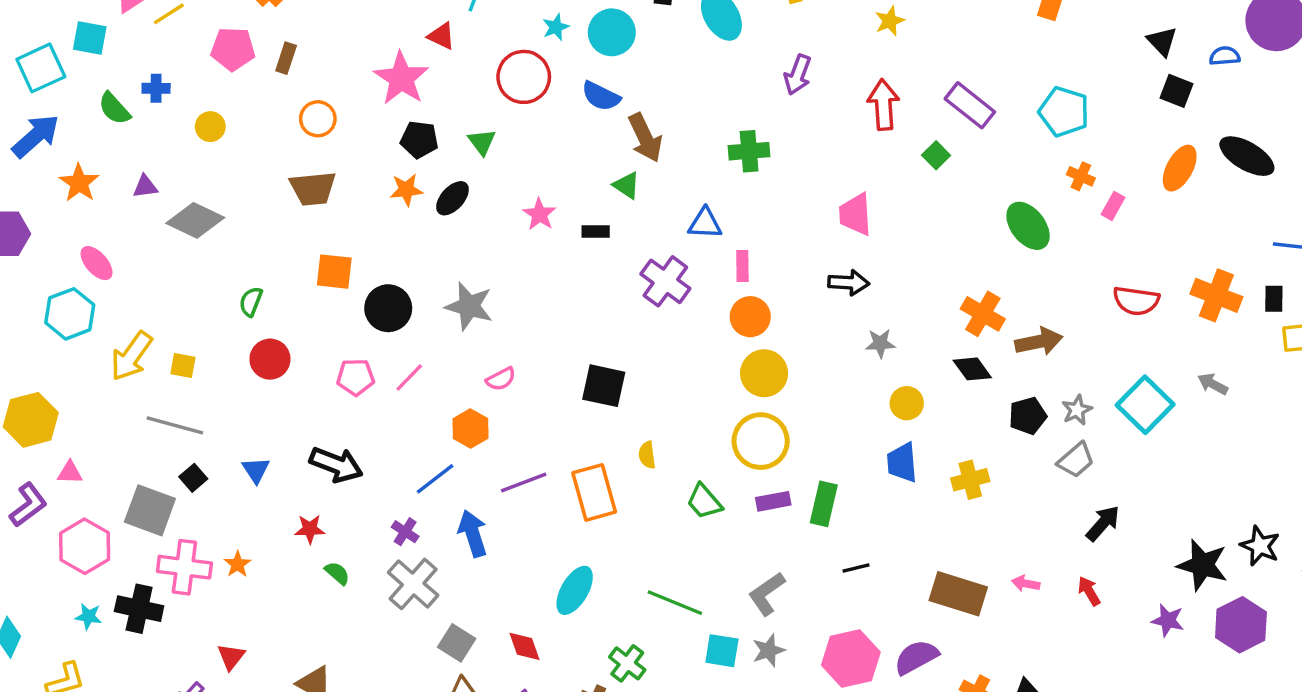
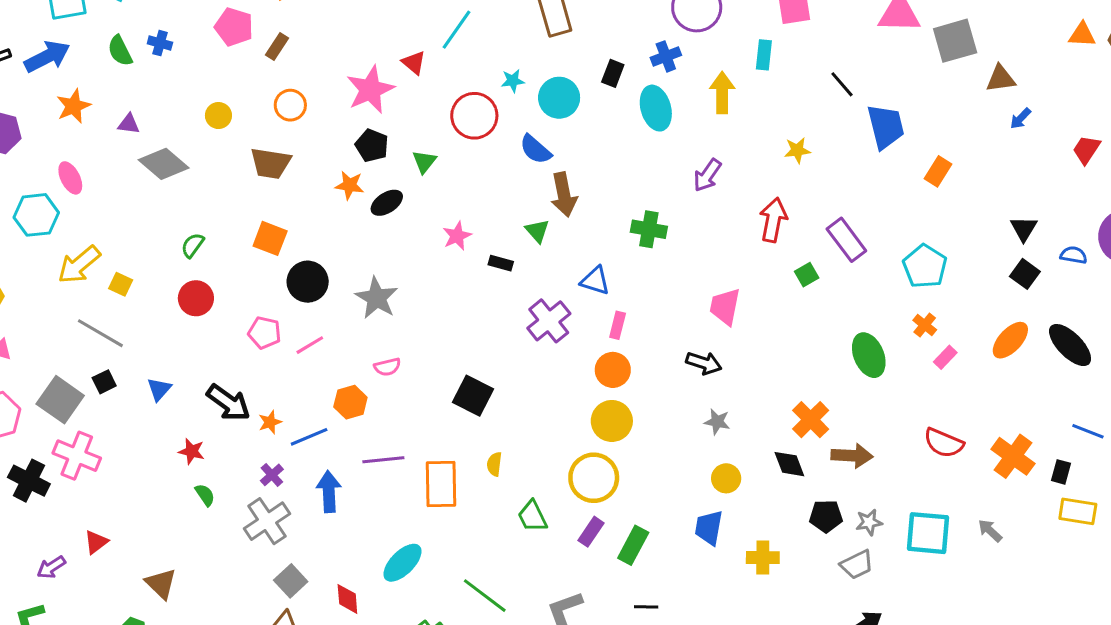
yellow circle: (210, 127) -> (218, 116), moved
cyan square: (1145, 405) -> (928, 533), turned 36
purple rectangle: (773, 501) -> (591, 532), turned -60
orange star: (238, 564) -> (270, 422), moved

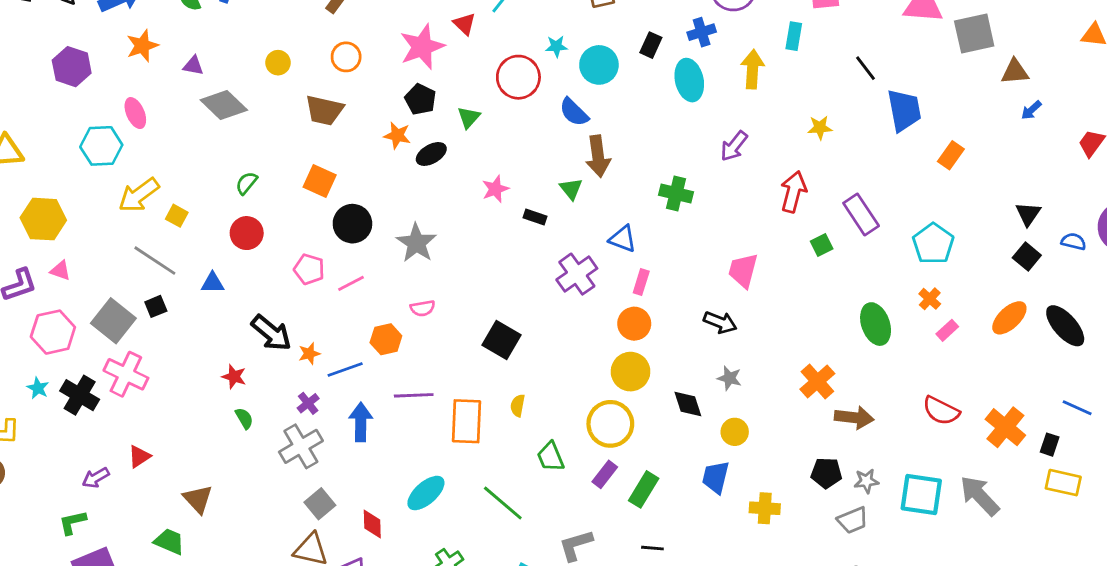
blue triangle: (159, 389) -> (213, 283), moved, turned 45
black diamond: (789, 464) -> (688, 404), moved
gray arrow: (990, 531) -> (980, 496), size x1.8
green line: (485, 596) -> (503, 503), moved

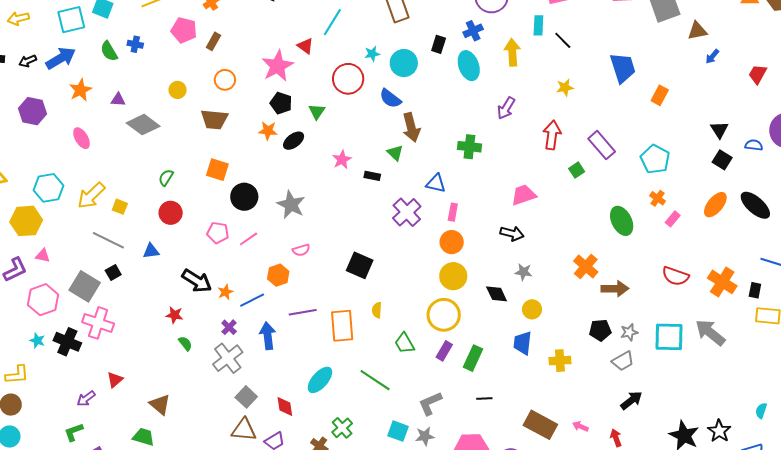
black line: (866, 68) -> (563, 40), moved
cyan hexagon: (101, 146) -> (48, 188), moved
pink trapezoid: (743, 270) -> (524, 195), turned 64

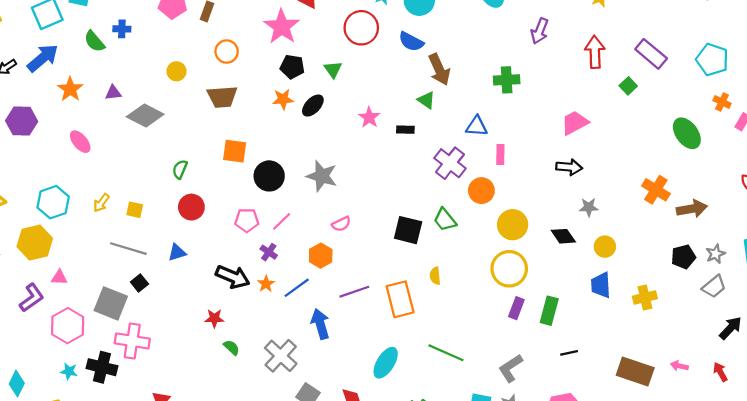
yellow arrow: (91, 196) -> (101, 203), size x0.6
orange circle: (452, 242) -> (481, 191), moved
purple cross: (229, 327) -> (269, 252), moved
green trapezoid: (405, 343) -> (445, 220), moved

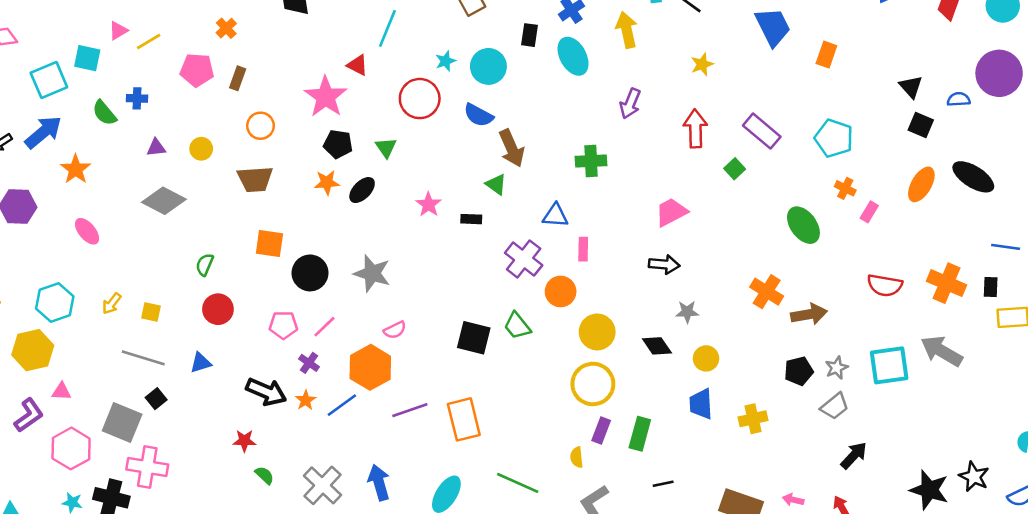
purple triangle: (113, 93) -> (156, 148), moved
orange hexagon: (321, 256) -> (370, 367), size x1.5
yellow semicircle: (435, 276) -> (577, 457), moved
blue arrow: (320, 324) -> (379, 483), moved

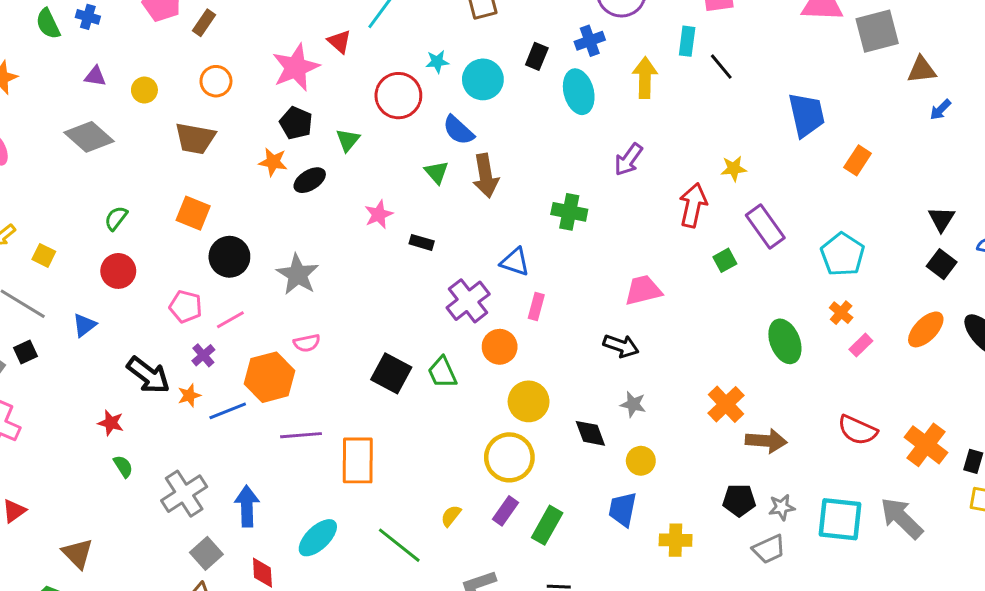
yellow star: (702, 64) -> (734, 169), moved
green triangle: (496, 184) -> (437, 172), moved
blue triangle: (201, 363) -> (84, 325), turned -35
yellow semicircle: (577, 457) -> (451, 516), moved, turned 30

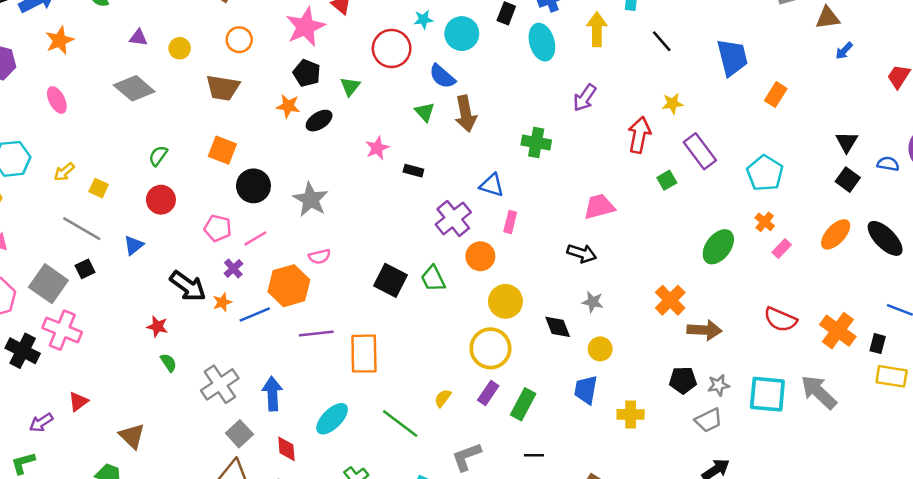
black line: (721, 67) -> (662, 41), moved
green ellipse: (785, 341) -> (718, 247), turned 60

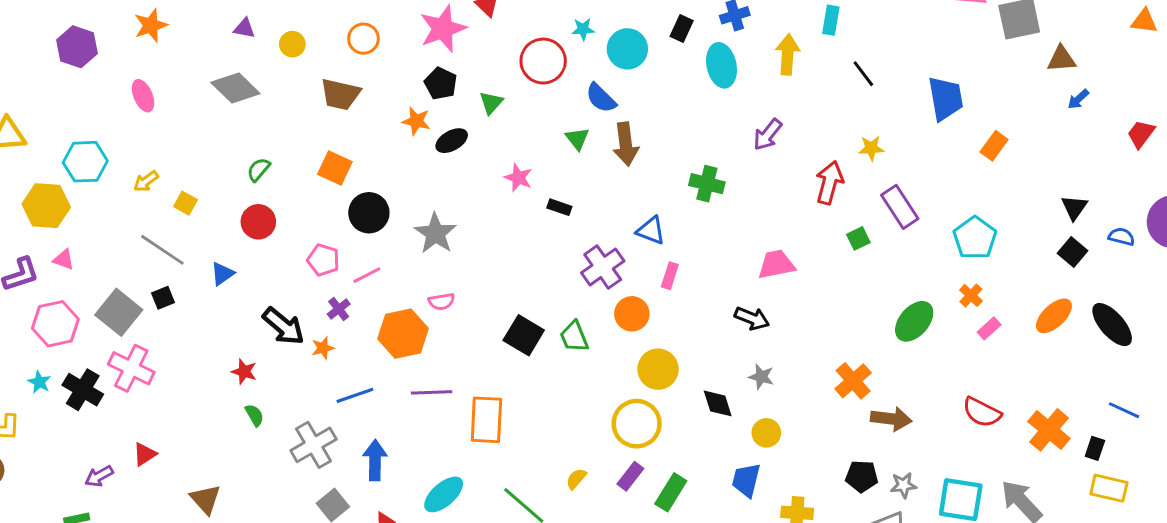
pink star: (377, 148) -> (518, 178), turned -30
blue line: (255, 314) -> (355, 395), moved

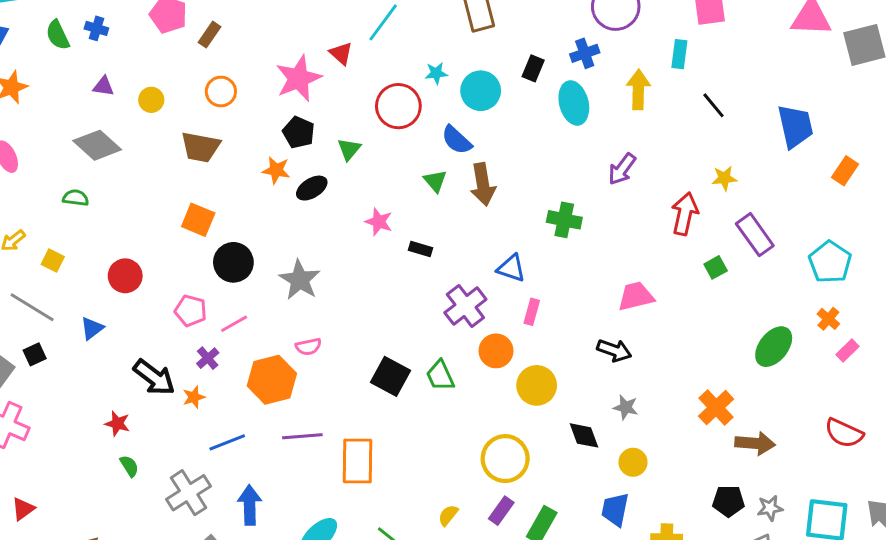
green semicircle: (259, 170) -> (76, 198), moved, turned 60
yellow circle: (658, 369) -> (537, 385), moved

